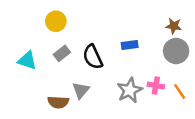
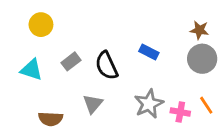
yellow circle: (56, 21) -> (41, 25), moved
blue rectangle: (130, 45) -> (149, 52), turned 35
pink cross: (156, 86) -> (180, 112), moved
brown semicircle: (58, 102) -> (51, 119), moved

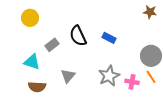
brown star: (199, 30) -> (150, 12), moved
gray circle: (202, 59) -> (151, 56), moved
black semicircle: (107, 66) -> (78, 36), moved
cyan triangle: (31, 70) -> (32, 62), moved

